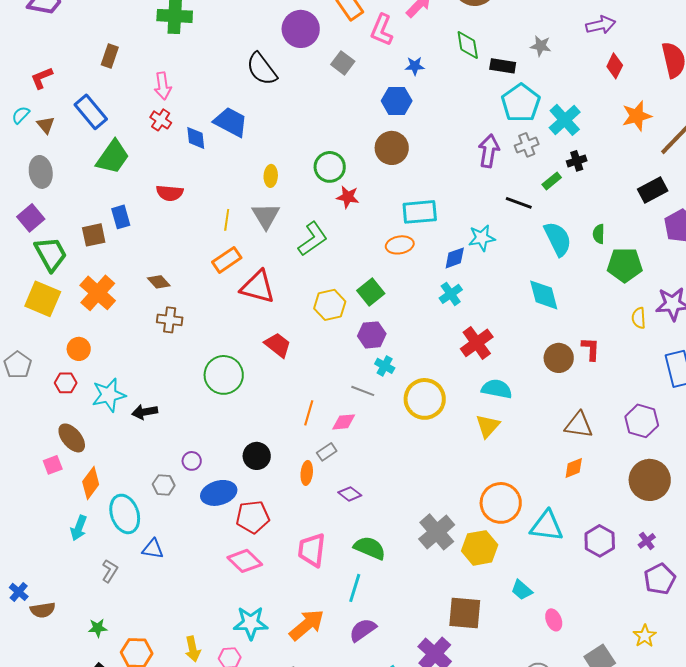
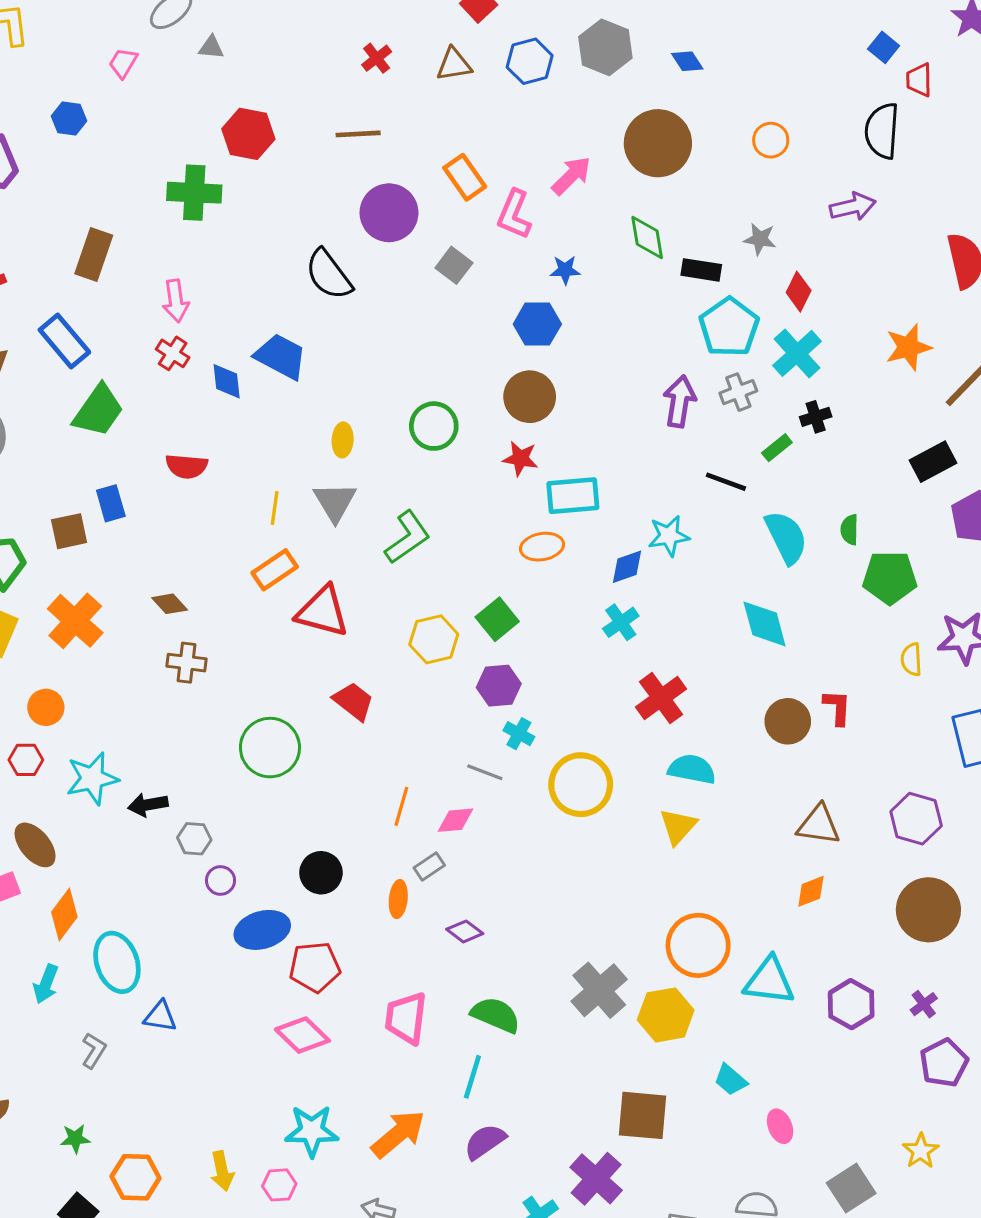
brown rectangle: (110, 56) -> (94, 255), size x1.4
red diamond: (615, 66) -> (799, 292), moved
red star: (348, 197) -> (520, 459), moved
gray hexagon: (164, 485) -> (194, 839), moved

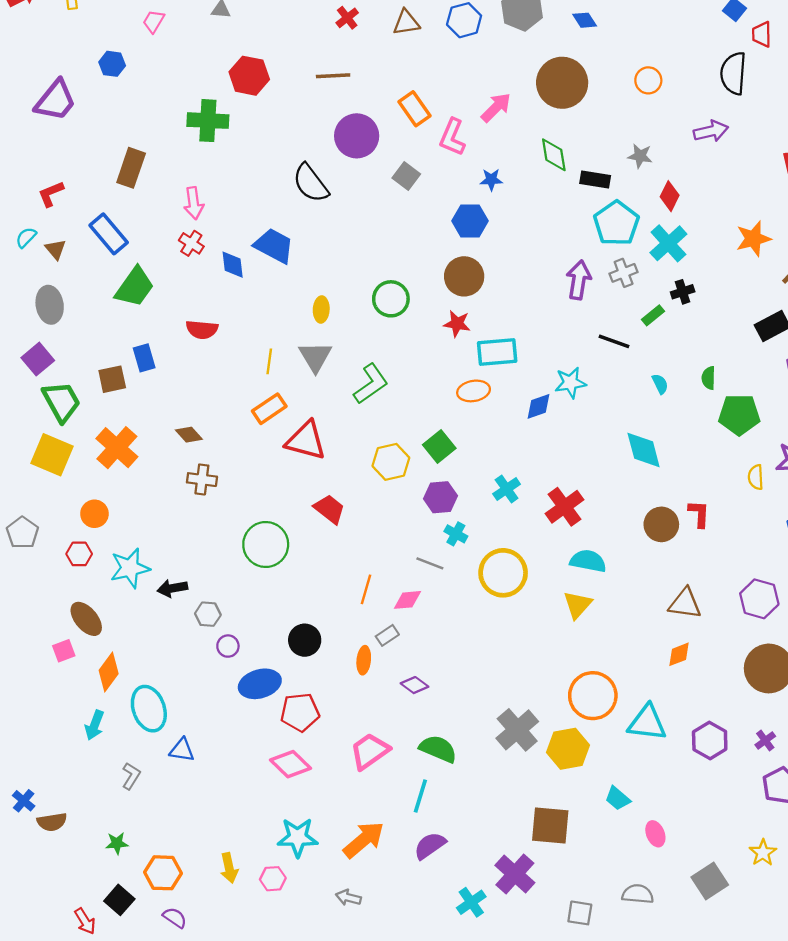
cyan semicircle: (786, 537) -> (660, 384), size x0.5
cyan cross: (621, 622) -> (507, 489), moved
pink trapezoid: (406, 1018) -> (370, 751), turned 48

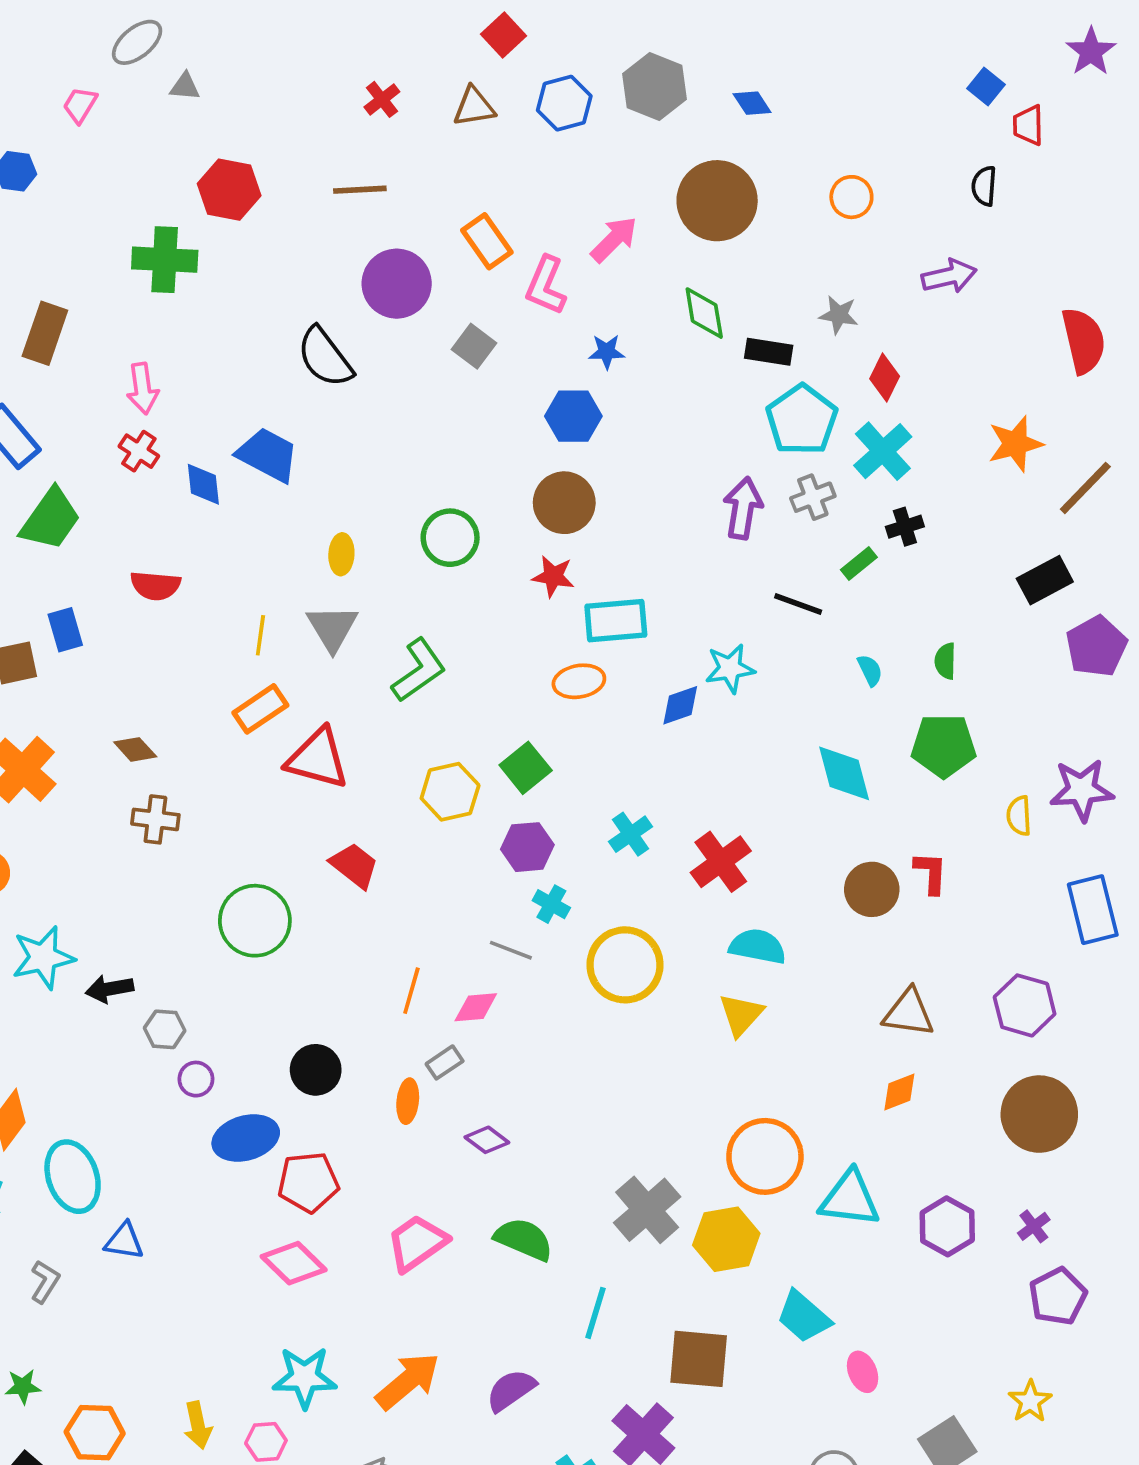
black semicircle: (733, 73) -> (984, 186), size x0.6
green pentagon: (739, 415) -> (944, 746), moved
cyan line: (420, 796) -> (596, 1313), moved
cyan trapezoid: (618, 798) -> (804, 1317), size x1.4

